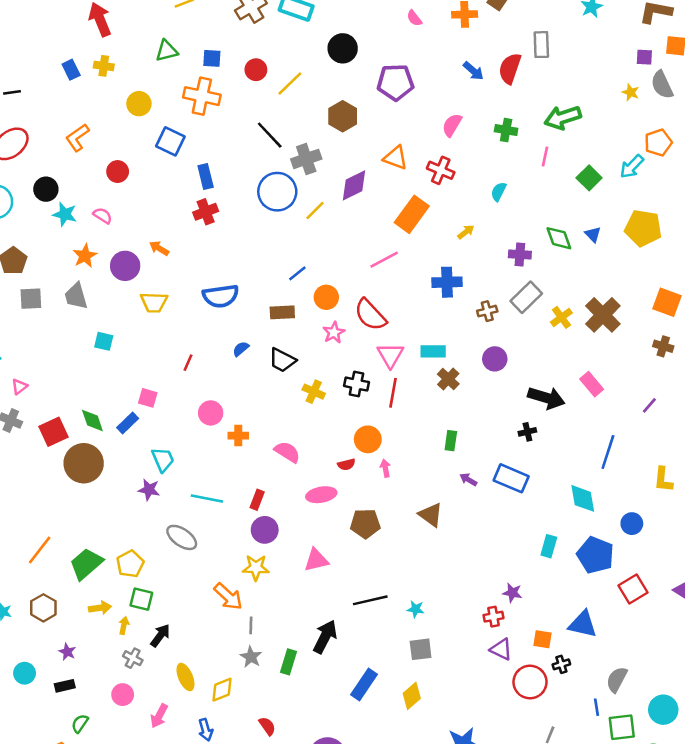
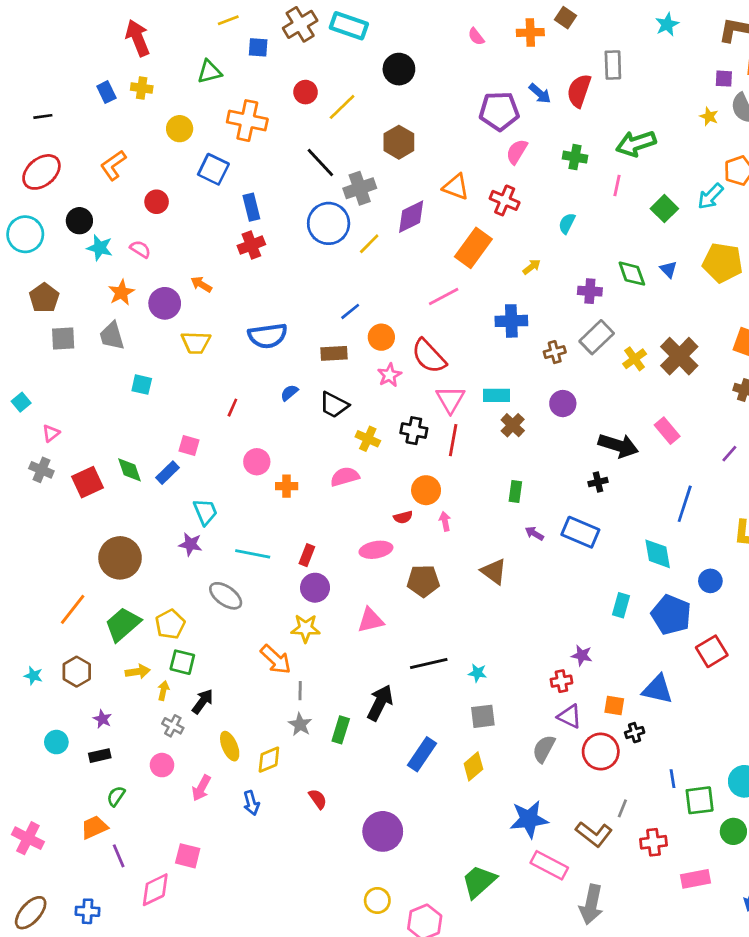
blue square: (212, 58) -> (258, 47), moved
purple pentagon: (395, 82) -> (499, 111), moved
pink semicircle: (287, 452) -> (345, 477), moved, turned -48
brown circle: (84, 463) -> (120, 558), moved
gray semicircle: (617, 679) -> (544, 749), moved

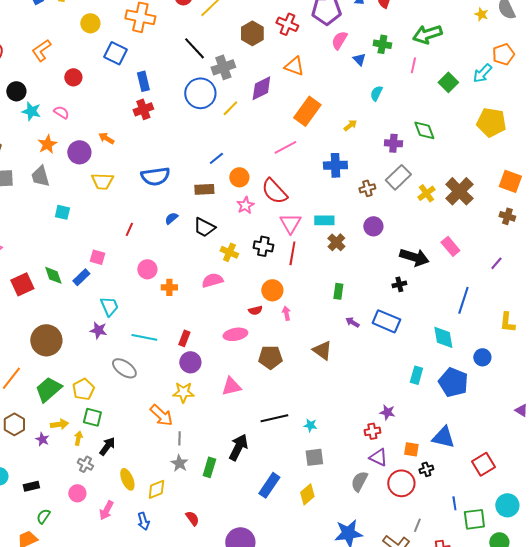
red cross: (505, 200) -> (287, 24), moved
blue triangle: (668, 269) -> (359, 59), moved
red square: (712, 651) -> (483, 464), moved
purple star: (102, 719) -> (42, 439), moved

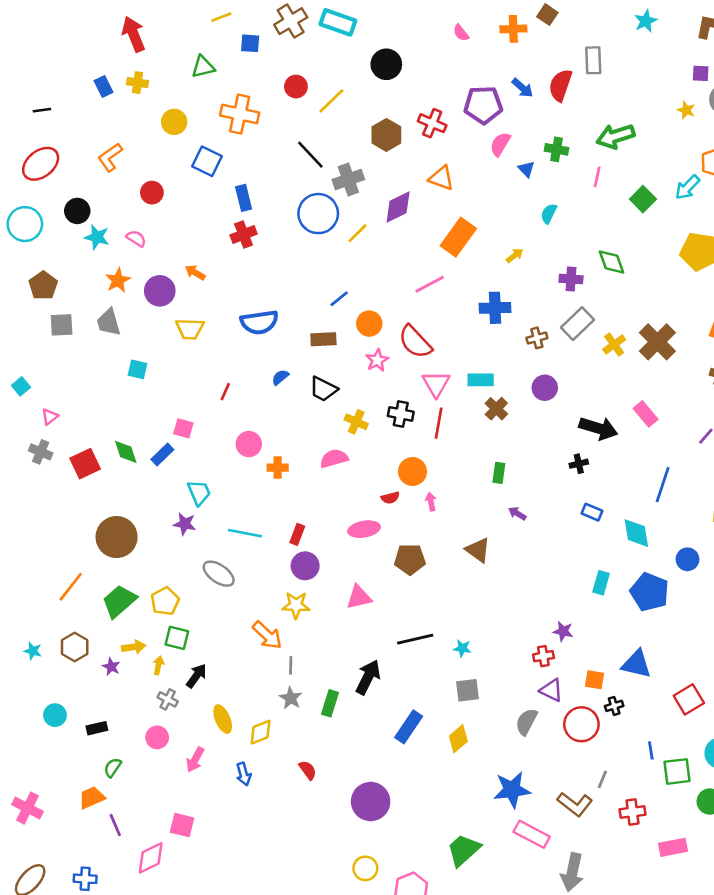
blue rectangle: (386, 321) -> (592, 512), moved, size x0.6

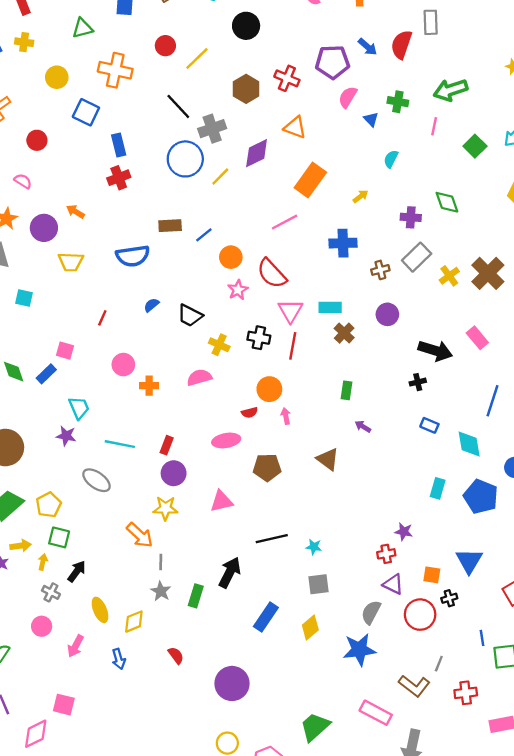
brown rectangle: (323, 339) -> (170, 226), moved
blue triangle: (636, 664) -> (469, 561), turned 48
blue star: (512, 790) -> (359, 650), moved

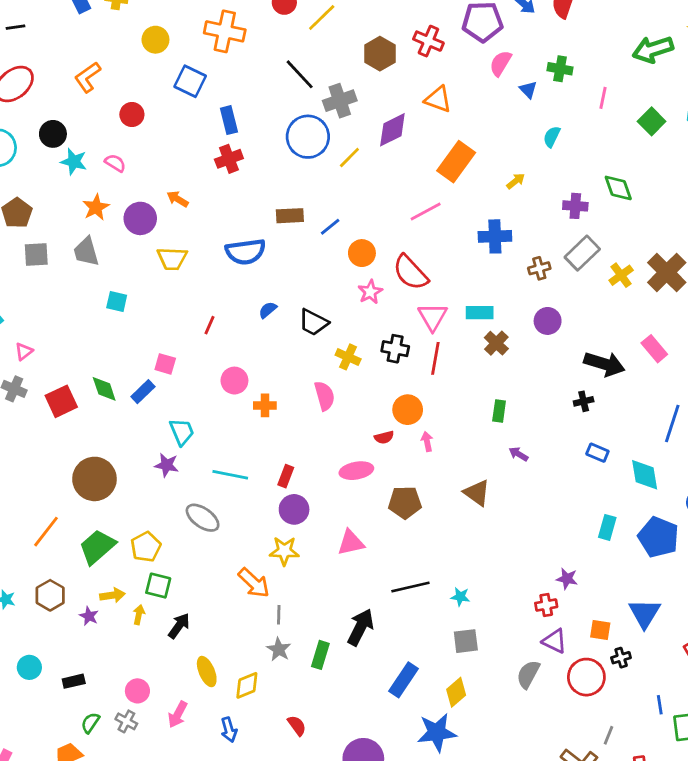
green arrow: (450, 90) -> (653, 49), moved
pink semicircle: (199, 377) -> (325, 396), turned 90
gray cross: (51, 592) -> (126, 721), moved
blue star: (359, 650) -> (437, 732), moved

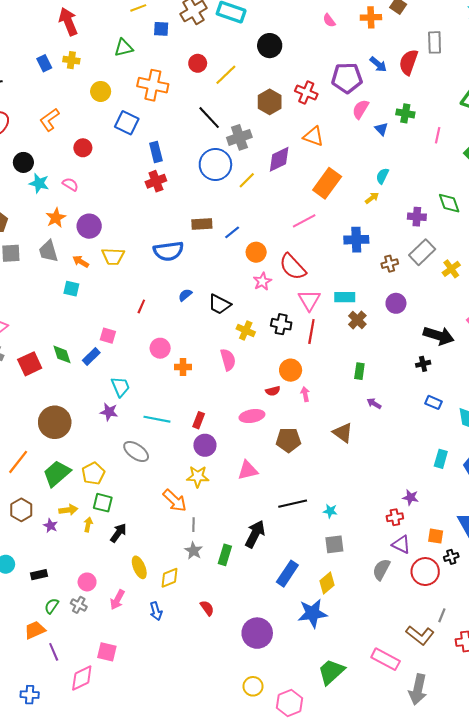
cyan semicircle: (552, 137) -> (382, 176), moved
orange arrow: (178, 199) -> (81, 262), moved

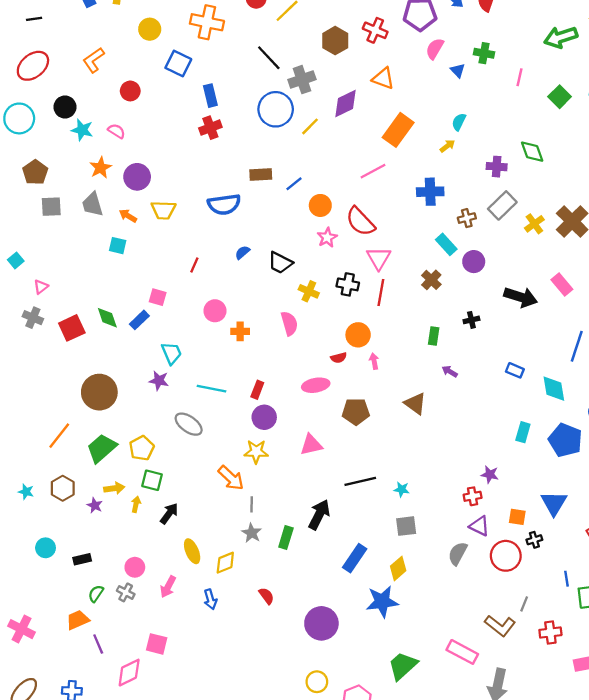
cyan rectangle: (345, 297) -> (446, 244), moved, turned 48
black cross: (423, 364) -> (471, 320), moved

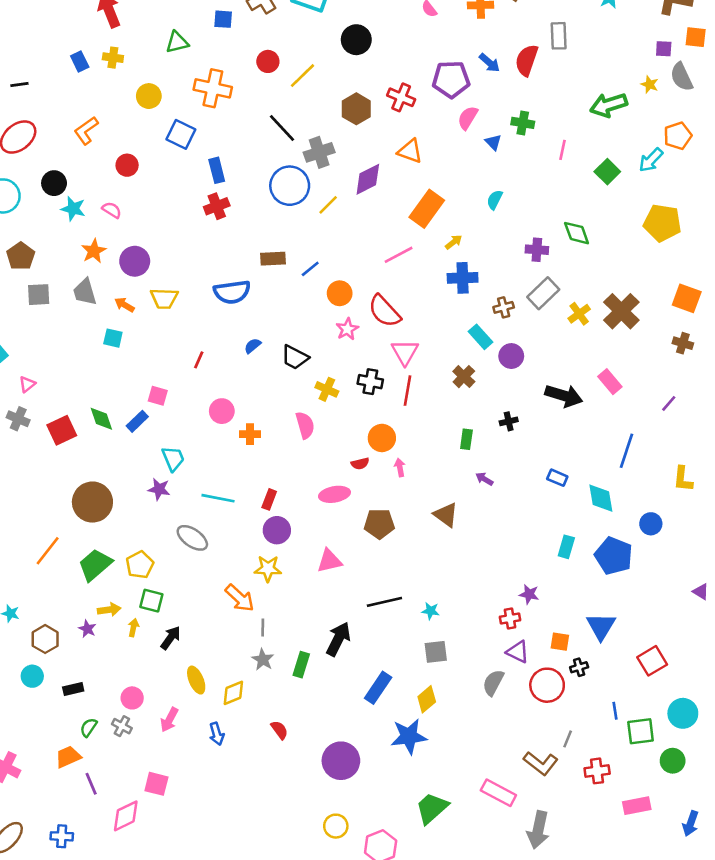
yellow arrow: (447, 146) -> (454, 242), moved
brown hexagon: (63, 488) -> (45, 639), moved

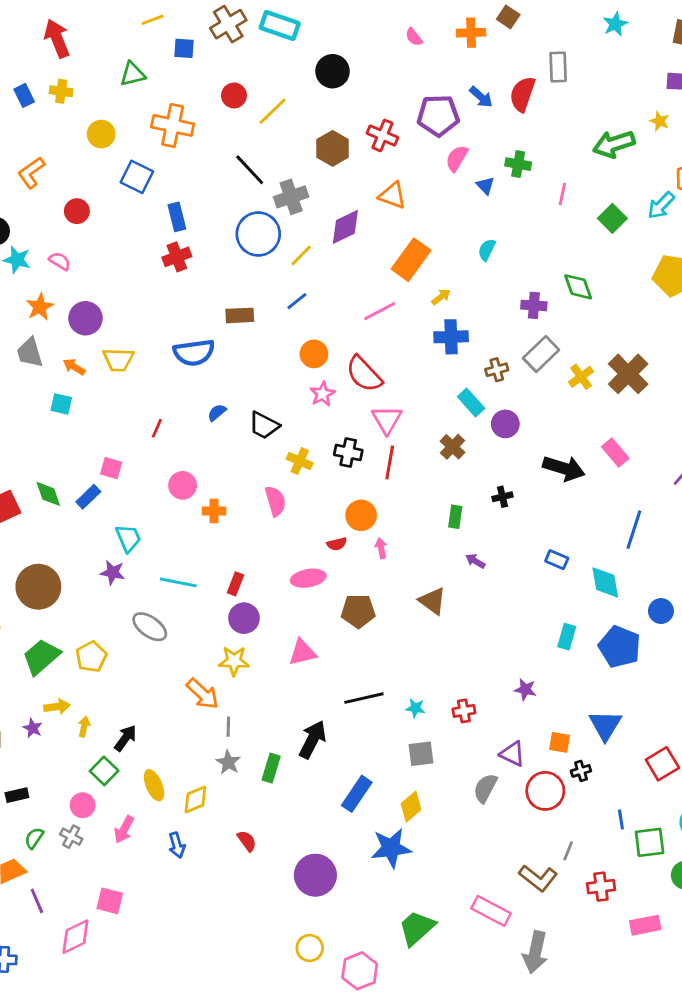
blue line: (310, 269) -> (297, 301), moved
green square: (151, 601) -> (104, 771), moved, turned 30
red cross: (510, 619) -> (464, 711), moved

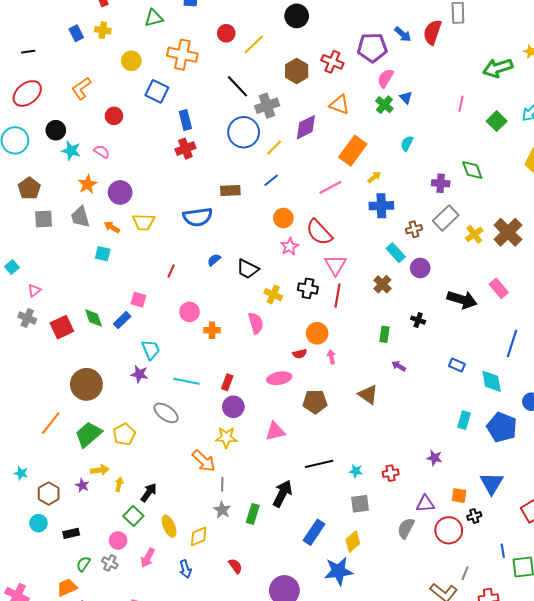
green cross: (518, 164) -> (384, 105), moved, turned 30
black cross: (502, 497) -> (418, 320), turned 32
purple triangle: (512, 754) -> (425, 504), turned -30

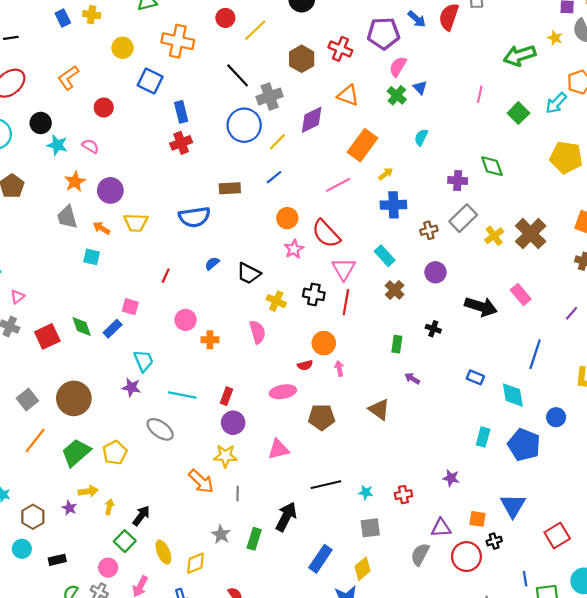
gray square: (44, 219) -> (27, 399), moved, turned -36
cyan rectangle: (396, 253) -> (385, 256), moved
gray line: (222, 484) -> (238, 494), moved

